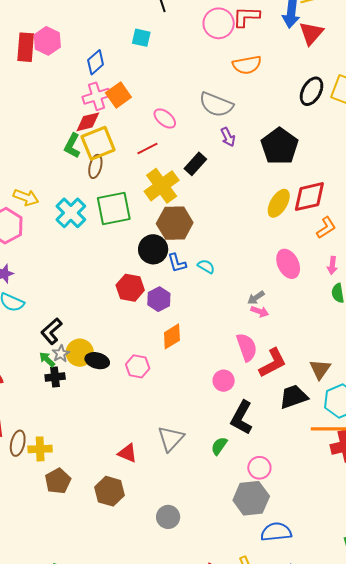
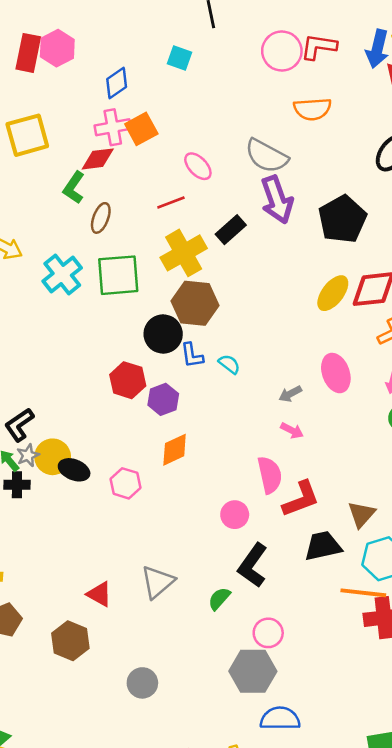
purple arrow: (228, 137) -> (277, 200), size x1.8
yellow square: (98, 143) -> (27, 135), moved
gray arrow: (256, 298) -> (290, 394), moved

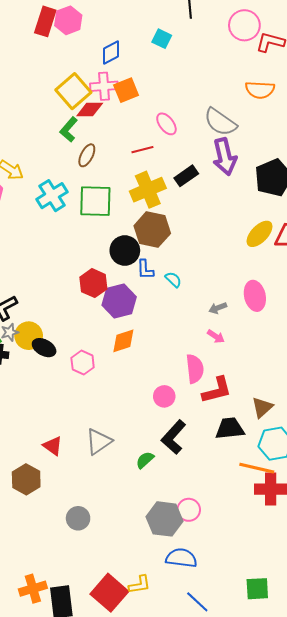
pink circle: (282, 51) -> (244, 25), moved
yellow square: (27, 135) -> (73, 91), moved, turned -32
purple hexagon: (163, 399) -> (119, 301), size x1.4
pink circle: (268, 633) -> (189, 510), moved

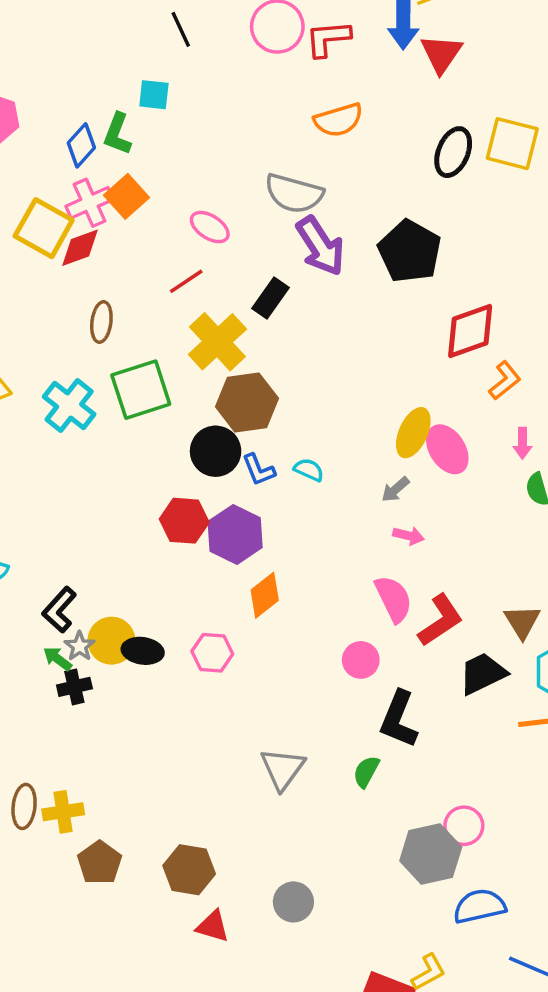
green L-shape: (69, 130) -> (117, 134), moved
yellow ellipse: (260, 234) -> (413, 433), moved
red triangle: (53, 446) -> (213, 926), moved

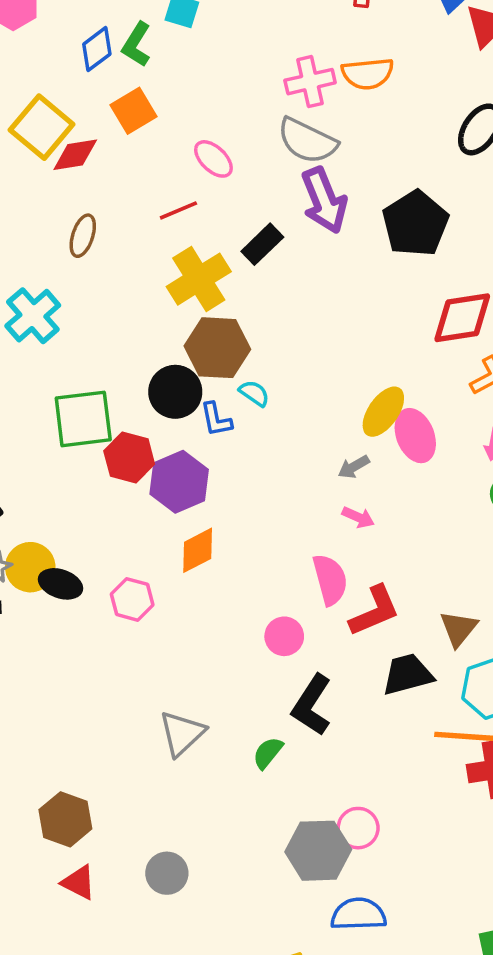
pink cross: (90, 203) -> (310, 82), moved
green square: (141, 390) -> (83, 419), moved
cyan semicircle: (309, 470) -> (254, 393), moved

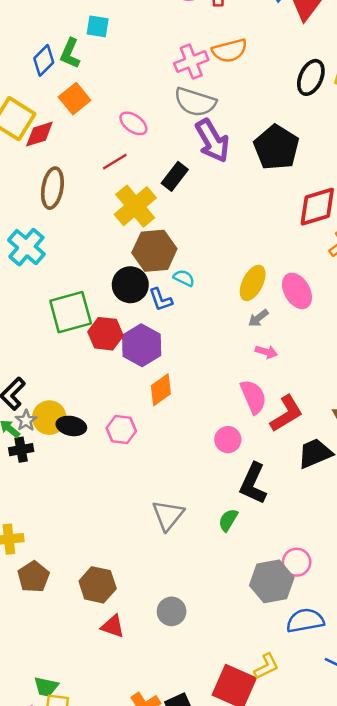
brown ellipse: (83, 236) -> (52, 188), size x1.4
yellow ellipse: (383, 412) -> (253, 283), moved

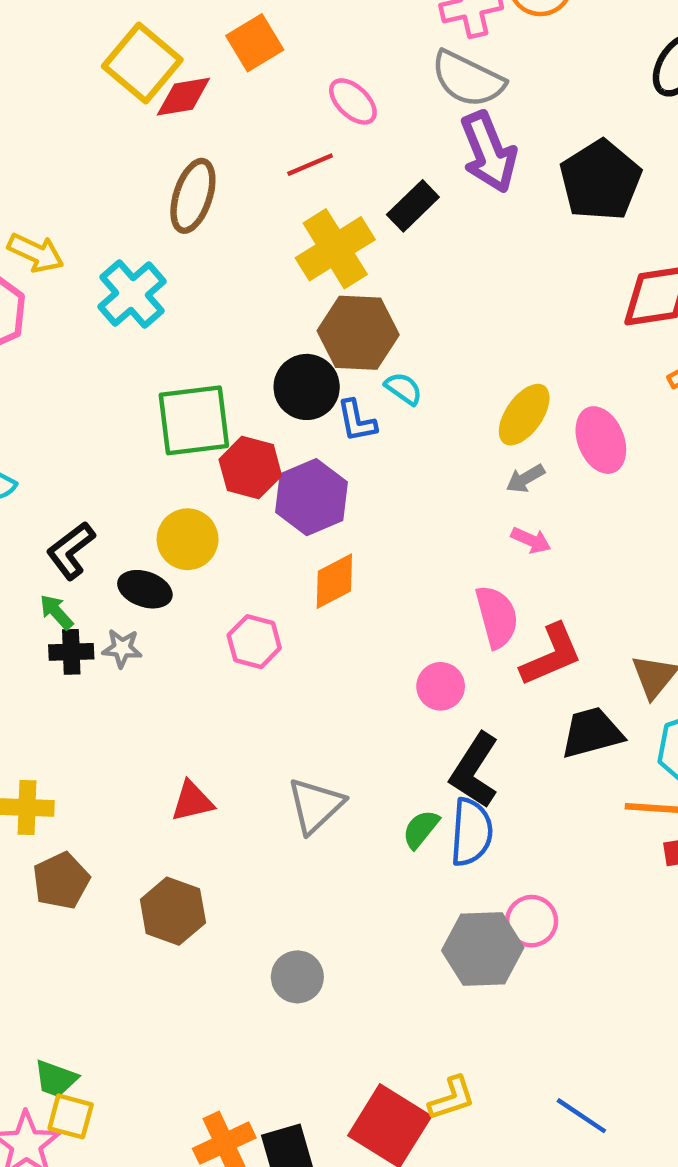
yellow circle: (49, 418) -> (188, 539), moved
gray star: (26, 421) -> (122, 648), moved, turned 30
black ellipse: (71, 426) -> (145, 589), moved
blue semicircle: (305, 621) -> (471, 832), moved, turned 96
red triangle: (113, 626) -> (192, 801), moved, turned -40

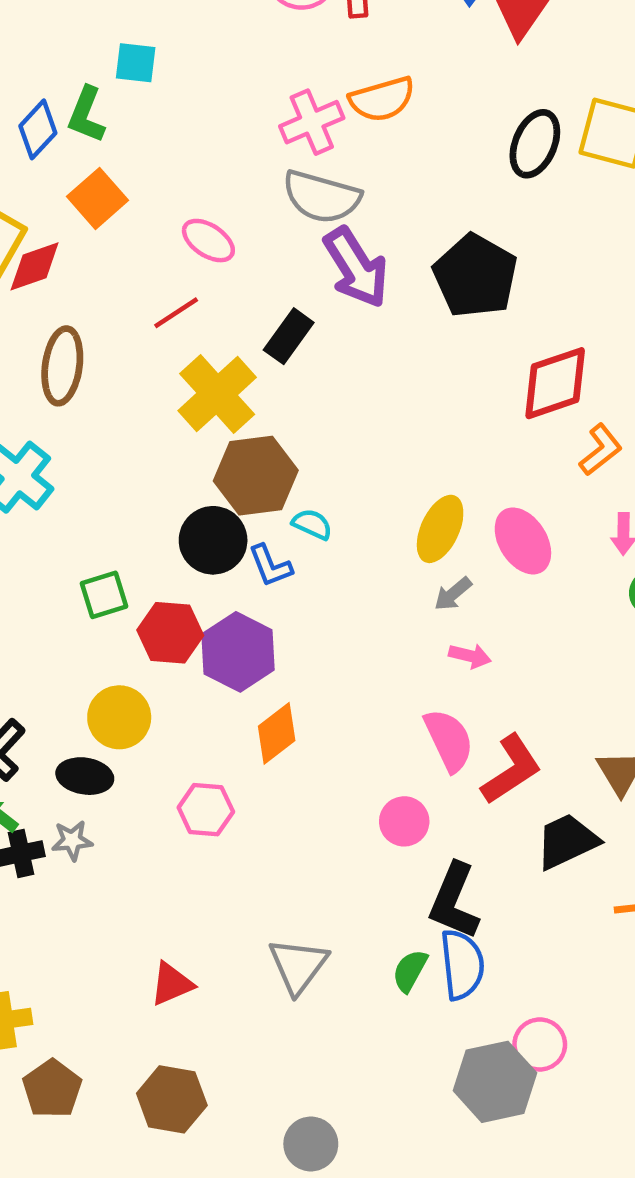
green square: (194, 420) -> (104, 595), size x0.6

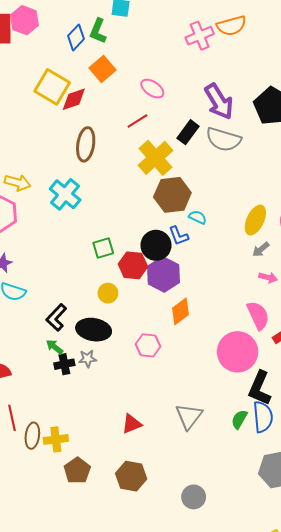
gray semicircle: (322, 197) -> (223, 139), moved
black circle: (213, 540) -> (156, 245), moved
yellow circle: (119, 717) -> (108, 293), moved, size x0.7
black ellipse: (85, 776) -> (94, 330), size x1.4
pink circle: (404, 821) -> (238, 352), size x1.8

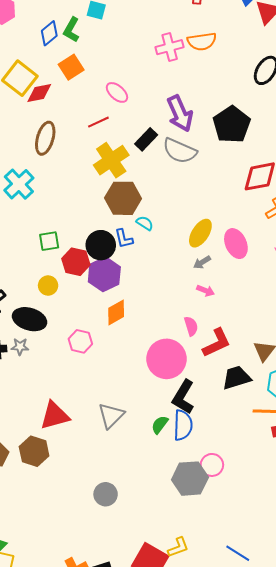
pink semicircle: (258, 315) -> (191, 326), size x0.7
red triangle: (132, 424) -> (55, 416), size x1.5
brown hexagon: (131, 476) -> (34, 451), moved

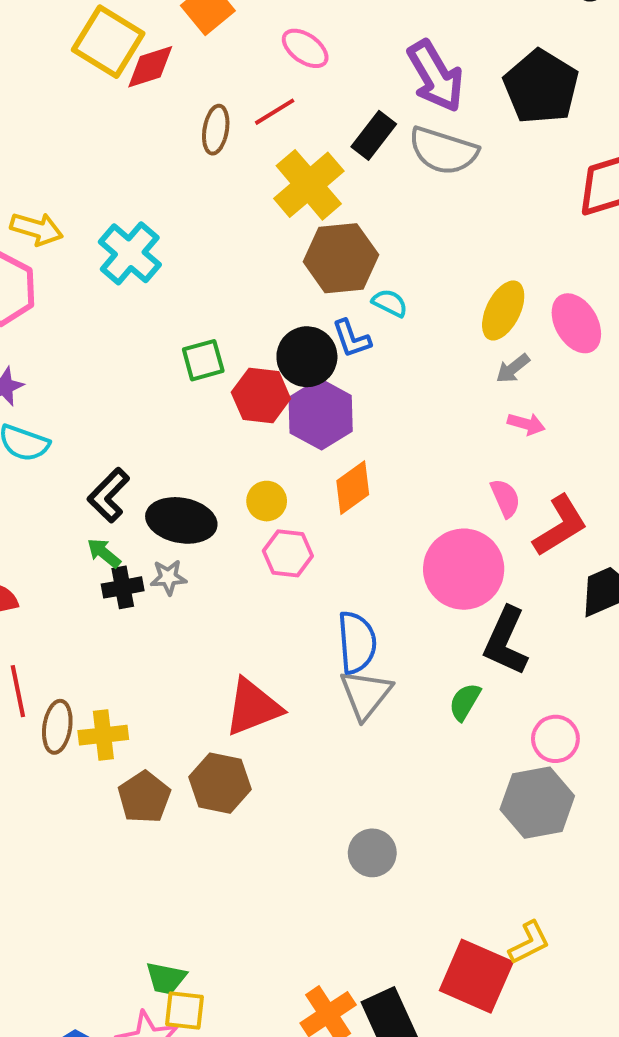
brown ellipse: (45, 138) -> (216, 130), moved, size x0.7
yellow circle: (48, 285) -> (267, 501), moved
blue semicircle: (183, 425) -> (357, 642), moved
pink circle: (212, 465) -> (555, 739), moved

